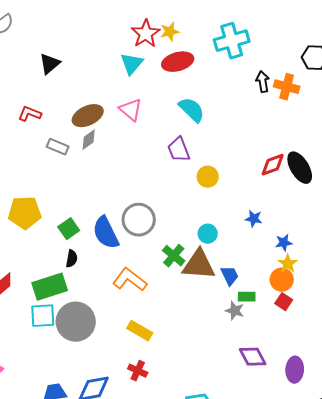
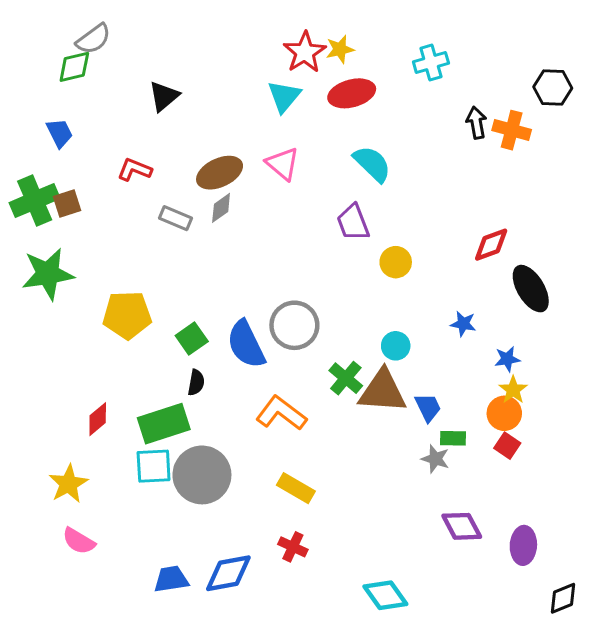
cyan cross: (232, 41) -> (431, 63), size x0.7
black ellipse: (300, 168) -> (531, 289), moved

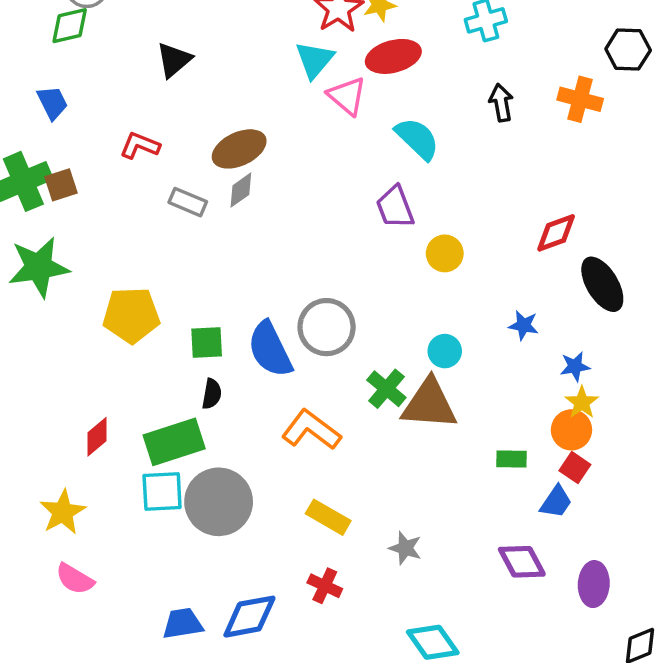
black arrow: (476, 123) -> (501, 103), moved
pink triangle: (283, 164) -> (347, 96), moved
green square: (192, 338) -> (207, 342), turned 32
blue trapezoid: (428, 407) -> (556, 502), moved, turned 60
gray star: (435, 459) -> (405, 548), moved

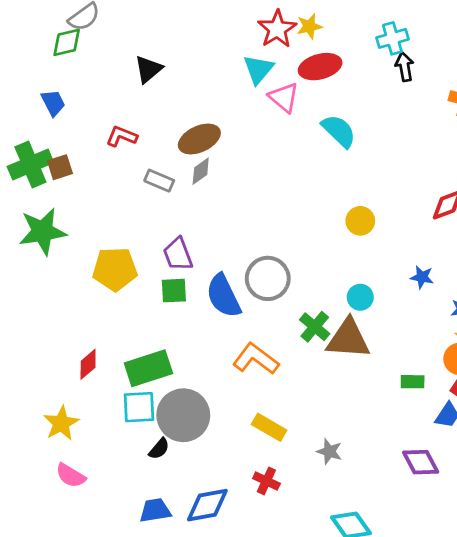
black arrow: (501, 103) -> (405, 67), moved
purple trapezoid: (395, 207) -> (178, 254), moved
black semicircle: (212, 394) -> (159, 449), moved, turned 30

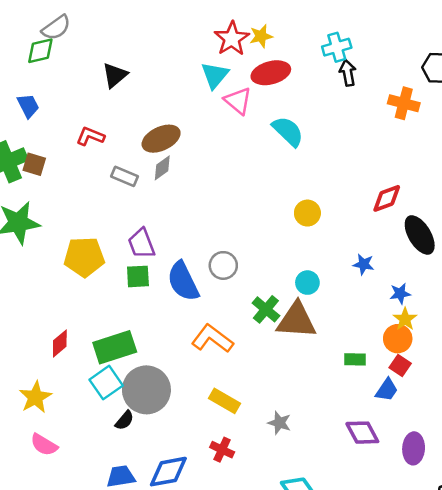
brown square: (60, 167) -> (34, 164), turned 35
gray circle: (268, 278) -> (223, 265), size x0.7
cyan square: (139, 407) -> (106, 383), turned -32

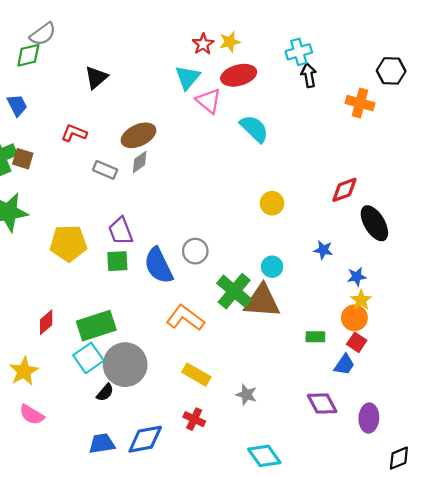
red star: (232, 39) -> (203, 44), size x0.7
green cross: (266, 309) -> (234, 291), size x1.4

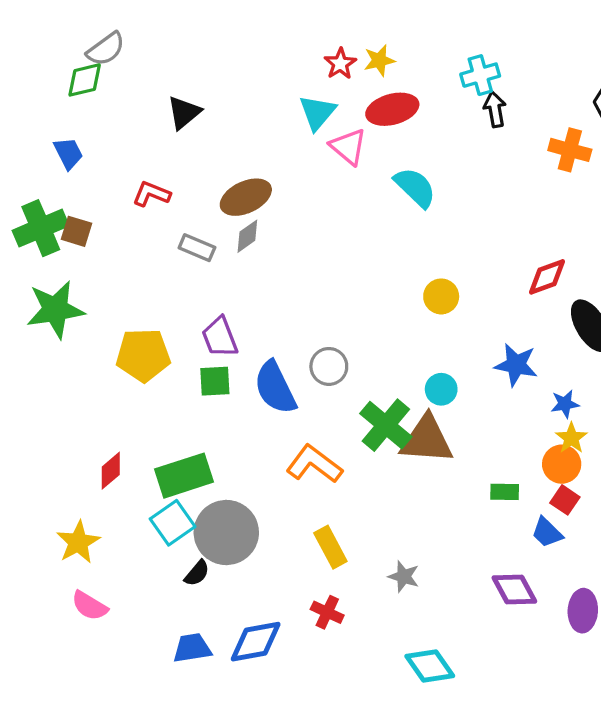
blue star: (323, 250) -> (516, 365), size x1.5
blue trapezoid: (344, 365) -> (547, 533), turned 100
yellow rectangle: (196, 375) -> (330, 547), turned 32

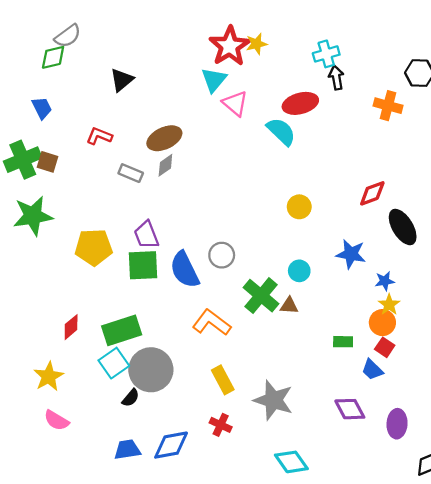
red star: (340, 64) -> (230, 46), size x1.8
red ellipse: (392, 109) -> (300, 103), moved
green square: (215, 381) -> (143, 265), size x1.4
brown triangle: (427, 440) -> (289, 306), size x0.5
gray star: (404, 576) -> (273, 400), size x1.8

